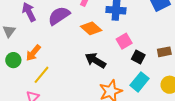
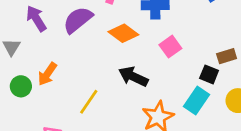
black square: (138, 57) -> (209, 74), moved
yellow line: (41, 75) -> (89, 102), moved

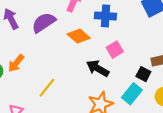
black arrow: (133, 76) -> (98, 68), moved

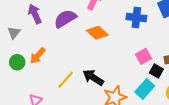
blue cross: (105, 16) -> (136, 18), moved
pink square: (115, 50) -> (144, 56), moved
black arrow: (98, 68) -> (93, 77), moved

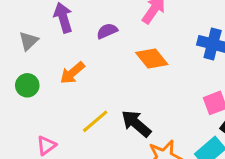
purple semicircle: (65, 19) -> (107, 31), size x0.6
orange arrow: (38, 56) -> (72, 73), moved

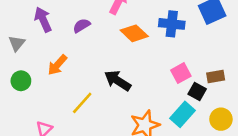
orange diamond: (152, 58) -> (134, 33), moved
black arrow: (136, 124) -> (118, 81), moved

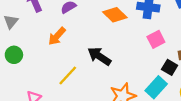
orange arrow: (57, 65) -> (57, 36), moved
pink square: (181, 73) -> (156, 39), moved

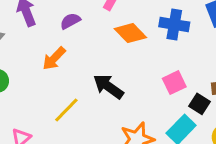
pink square: (156, 39) -> (174, 83), moved

